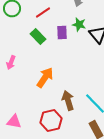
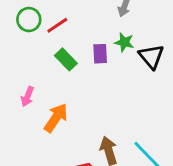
red line: (43, 12) -> (57, 25), moved
orange arrow: (45, 77) -> (56, 118), moved

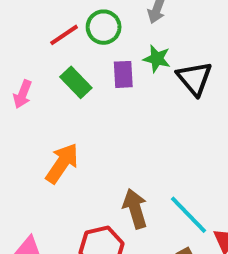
green circle: (29, 20) -> (104, 27), moved
pink arrow: (27, 96) -> (23, 94), moved

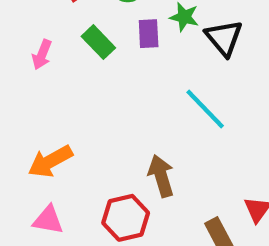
orange arrow: (62, 163) -> (50, 161), moved, turned -153
cyan line: (188, 215) -> (205, 109), moved

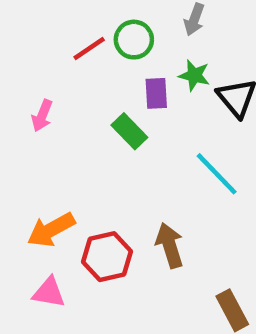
green rectangle: (98, 42) -> (129, 131), moved
red hexagon: (126, 218) -> (107, 257), moved

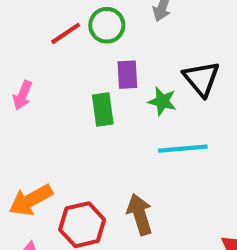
green star: (194, 75) -> (162, 101), moved
green rectangle: (129, 131) -> (103, 110), turned 36
cyan line: (217, 174) -> (183, 149), turned -51

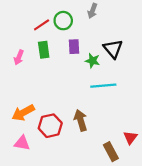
green rectangle: (103, 110) -> (44, 50), moved

